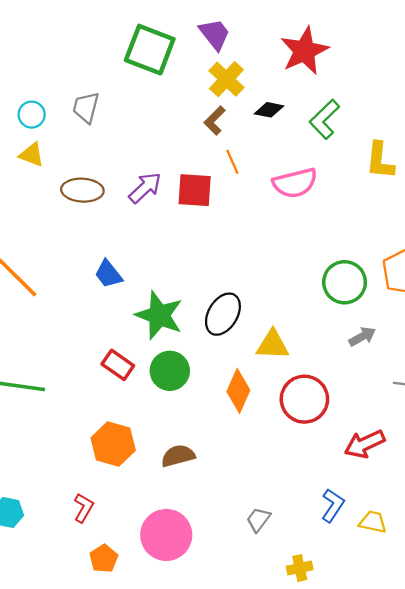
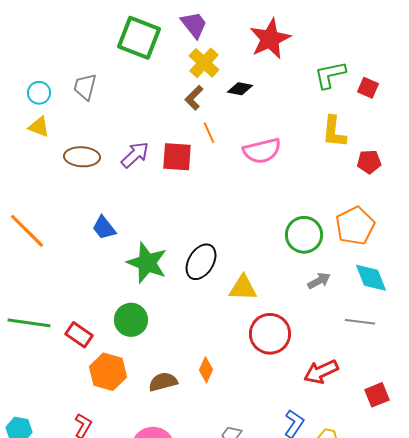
green L-shape: (324, 119) -> (330, 75), moved, turned 32
red rectangle: (118, 365) -> (79, 335), moved
green circle: (170, 371) -> (131, 320), moved
orange diamond: (238, 391) -> (206, 370), moved, size x0.7

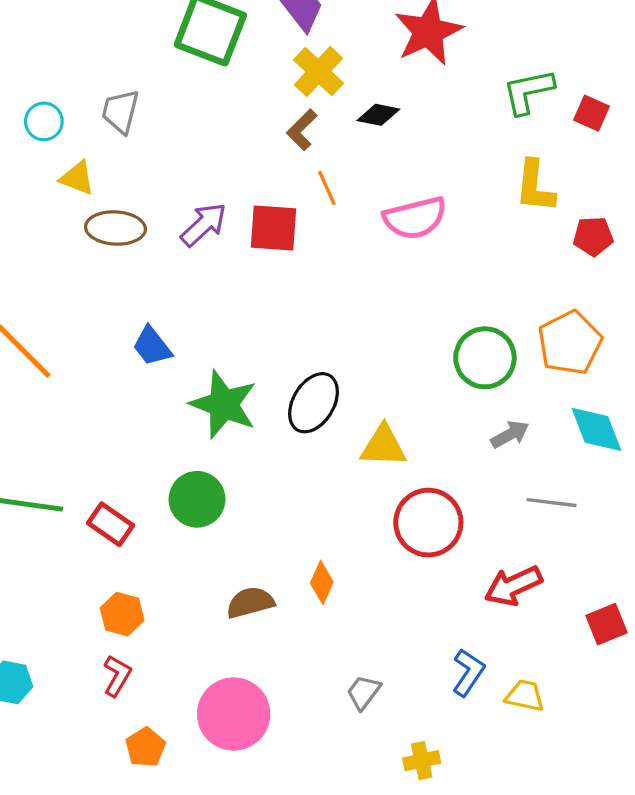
yellow triangle: (39, 127) -> (77, 178), moved
gray line: (360, 322) -> (552, 503), moved
orange hexagon: (108, 372) -> (122, 614), moved, size x0.7

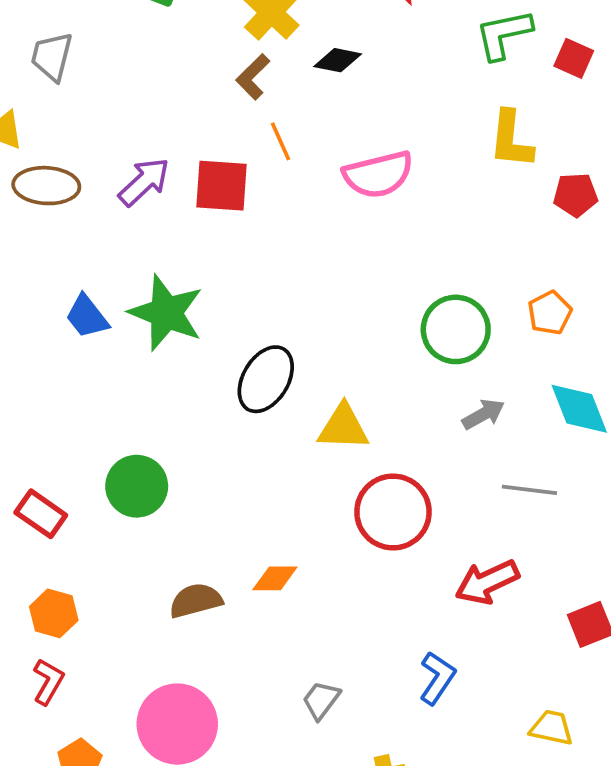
orange pentagon: (570, 343) -> (550, 313), size x0.6
green star: (224, 404) -> (166, 313), moved
orange diamond: (322, 582) -> (275, 578), turned 66
yellow trapezoid: (525, 696) -> (552, 728), moved

